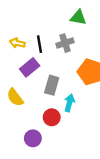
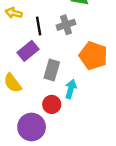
yellow arrow: (17, 43) -> (14, 13), moved
purple circle: (33, 138) -> (32, 127), size x1.5

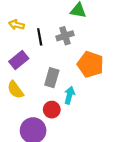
purple rectangle: (28, 51) -> (19, 60), moved

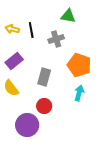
black line: (40, 37) -> (31, 30), moved
cyan arrow: (69, 95) -> (79, 93), moved

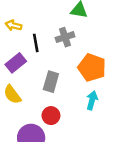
black line: (31, 30) -> (36, 43), moved

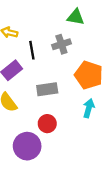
gray rectangle: (51, 82) -> (47, 89), turned 66

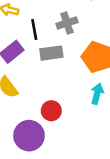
gray rectangle: (47, 89) -> (51, 53), moved

